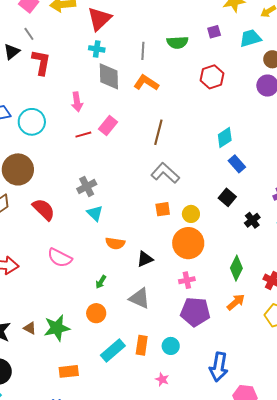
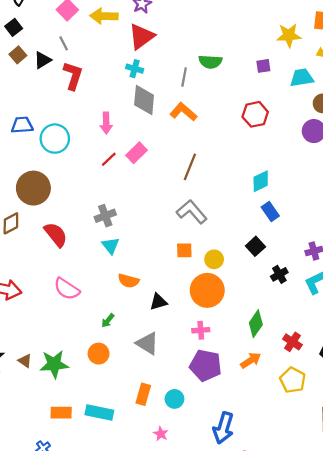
green semicircle: (177, 42) -> (210, 62), moved
red line: (83, 135) -> (109, 159), turned -35
cyan rectangle: (113, 351) -> (99, 413), moved, turned 45

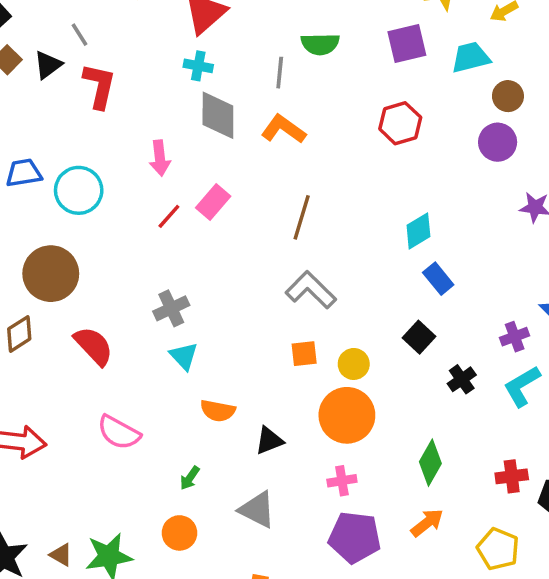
purple square: (263, 66) -> (407, 44), size x1.6
red cross: (292, 342) -> (512, 476), moved, turned -36

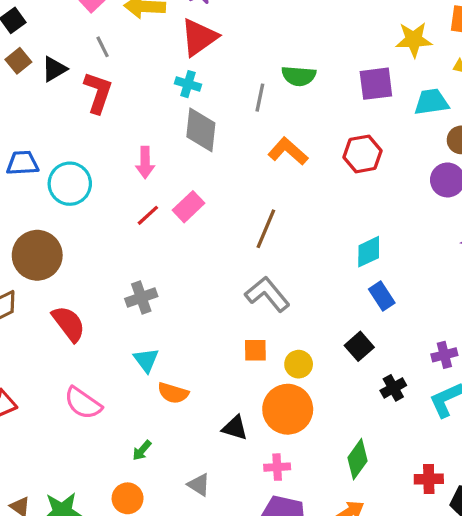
gray line: (80, 35) -> (103, 47), moved
orange L-shape: (283, 129) -> (288, 151), moved
cyan triangle: (184, 356) -> (146, 360), moved
black triangle: (269, 440) -> (235, 428), moved, turned 32
gray triangle: (257, 510) -> (199, 485), size x0.7

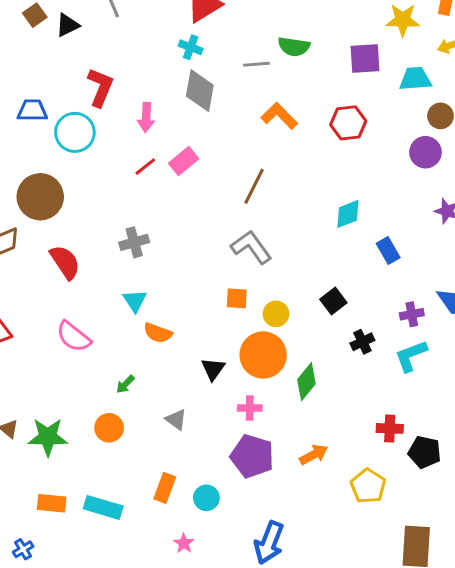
red L-shape: (98, 93) -> (100, 87), moved
gray line: (260, 98) -> (257, 64), turned 70
blue rectangle: (382, 296) -> (388, 250), moved
black triangle: (235, 428) -> (213, 369), turned 45
green diamond: (358, 459) -> (306, 382), moved

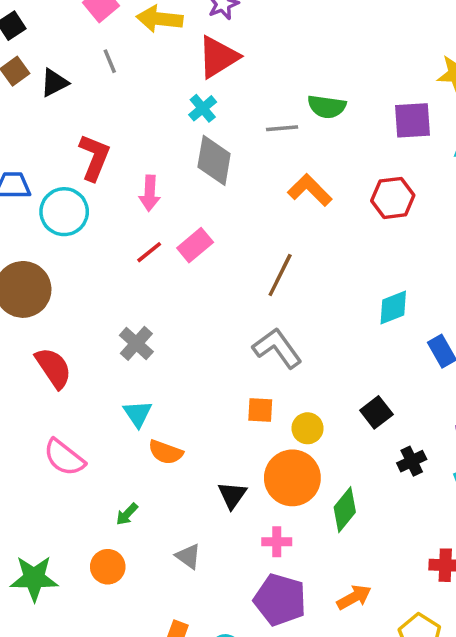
cyan cross: (191, 47) -> (203, 108), turned 30
gray cross: (134, 242) -> (136, 343), turned -32

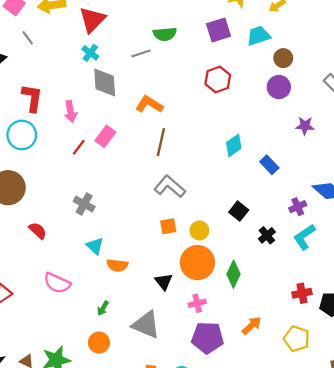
orange L-shape: (310, 190) -> (149, 104), moved
red semicircle: (53, 368) -> (38, 231), size x0.7
gray triangle: (188, 556) -> (146, 325), size x1.8

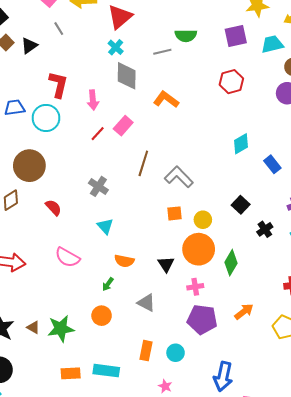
brown line: (161, 142) -> (143, 163), moved
orange semicircle: (117, 265) -> (124, 261), moved
gray triangle: (146, 325) -> (146, 303), size x0.7

